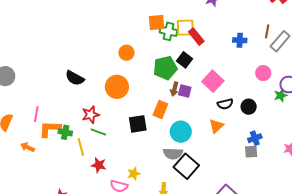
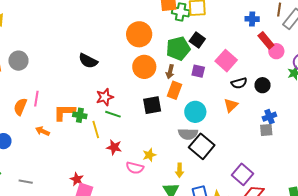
red rectangle: (196, 37) -> (266, 40), moved
orange circle: (126, 53) -> (139, 34), size x1.6
orange circle: (117, 87) -> (144, 67), moved
brown arrow: (174, 89) -> (170, 72), moved
pink line: (36, 114) -> (36, 99), moved

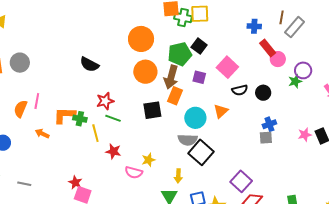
brown arrow: (170, 72) -> (171, 77), size x1.6
orange triangle: (231, 105) -> (221, 111), moved

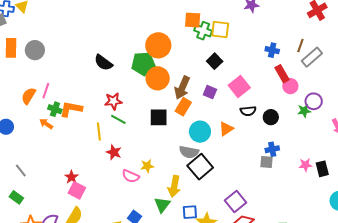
green pentagon: (180, 54) -> (143, 64), moved
green cross: (80, 119) -> (55, 109), moved
yellow arrow: (178, 176) -> (174, 186), size x1.5
gray line: (24, 184) -> (21, 171), turned 32

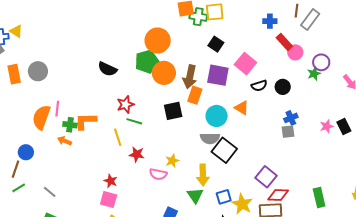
purple square: (210, 92) -> (218, 75), size x1.6
orange semicircle: (29, 96) -> (41, 117), size x1.4
orange triangle: (226, 129) -> (242, 108), turned -42
red star: (71, 177) -> (111, 181), moved

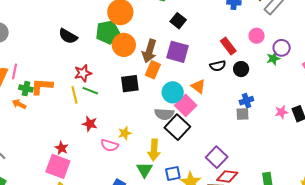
red rectangle: (284, 42) -> (228, 46), moved
pink square: (245, 64) -> (186, 105), moved
yellow line: (118, 137) -> (75, 95), moved
pink square: (109, 200) -> (58, 166), size x1.4

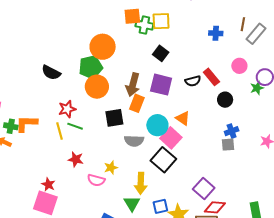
orange circle: (124, 45) -> (97, 87), moved
black semicircle: (218, 66) -> (193, 81), moved
gray semicircle: (164, 114) -> (134, 141), moved

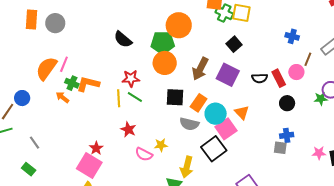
brown line: (243, 24) -> (308, 59), moved
pink circle: (239, 66) -> (296, 72), moved
orange rectangle: (137, 103) -> (199, 103), moved

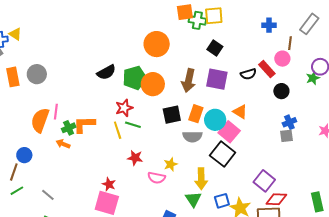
black semicircle: (123, 39) -> (106, 72), turned -54
green pentagon: (163, 43) -> (135, 78), moved
green cross: (72, 83) -> (69, 128), turned -32

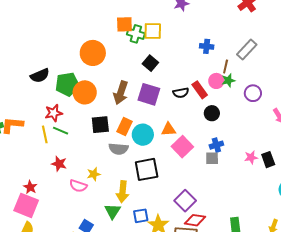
green star: (313, 78) -> (228, 80), moved
orange triangle: (240, 112) -> (169, 129), turned -42
pink square: (229, 132) -> (182, 147), moved
black square: (223, 154) -> (147, 169), turned 35

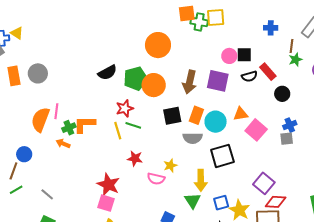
black square: (150, 63) -> (244, 55), moved, turned -35
pink circle: (216, 81) -> (229, 56), moved
red star: (30, 187) -> (108, 185), size x1.6
pink square: (26, 205) -> (106, 203), size x0.7

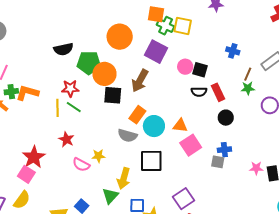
purple square: (218, 81) -> (156, 52), moved
black square: (172, 116) -> (113, 95), moved

